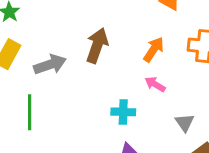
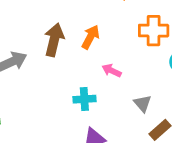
orange arrow: (154, 49) -> (90, 37), moved

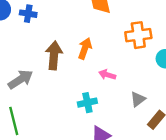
gray triangle: (143, 103) -> (138, 99), turned 42

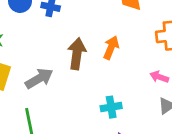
pink arrow: (107, 75) -> (159, 77), moved

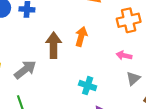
cyan cross: (111, 107) -> (88, 86), turned 35

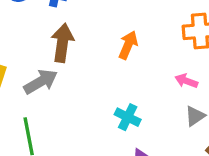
brown arrow: (54, 45) -> (62, 43), moved

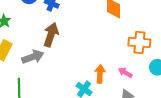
orange arrow: (128, 45) -> (100, 74), moved, turned -30

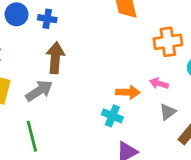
orange arrow: (100, 74) -> (128, 92), turned 102

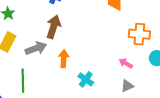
orange arrow: (128, 92) -> (64, 59), moved, turned -102

